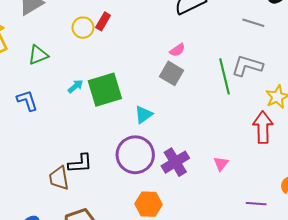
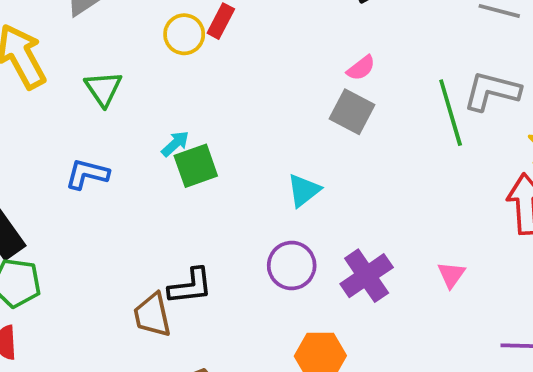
green triangle: (38, 55) -> (103, 89), turned -40
green square: (105, 90) -> (196, 166), moved, size x0.7
blue L-shape: (27, 101) -> (87, 174), turned -55
purple circle: (135, 155) -> (292, 265), size x0.7

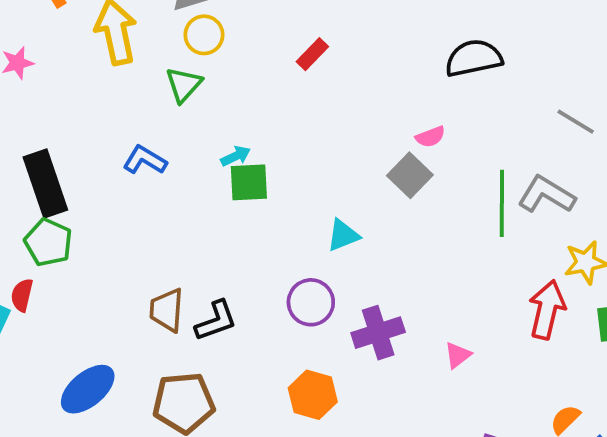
yellow circle: (184, 34) -> (204, 35), moved
black L-shape: (190, 286) -> (216, 321), moved, turned -30

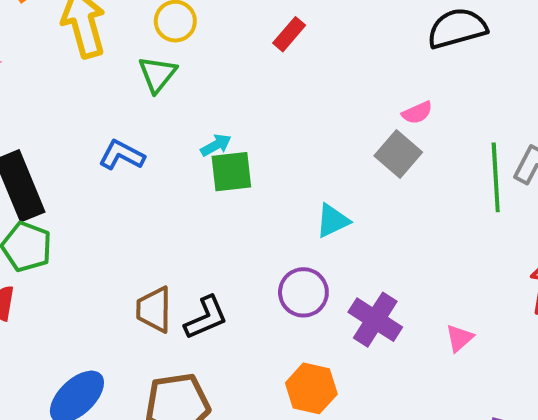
purple cross: (378, 333) -> (375, 320), turned -36

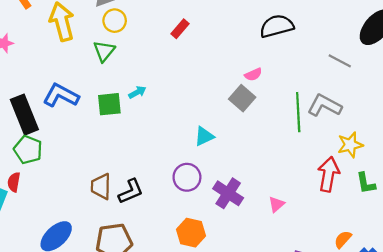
blue L-shape: (122, 155) -> (61, 95), moved, size x1.4
green square: (231, 172) -> (109, 104), moved

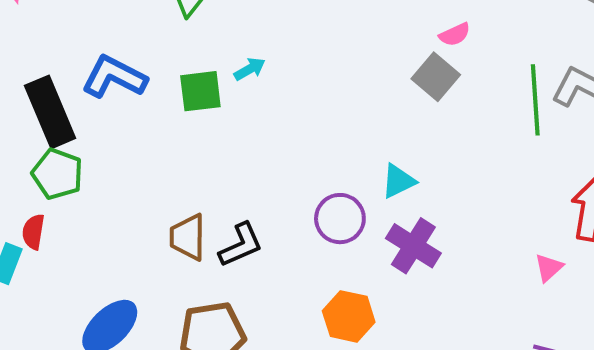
cyan triangle: (204, 136) -> (398, 181), moved
pink triangle: (276, 204) -> (549, 268), moved

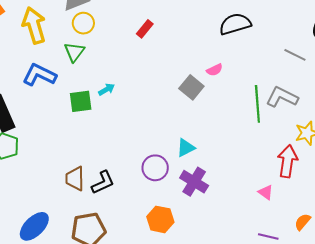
blue L-shape: (114, 77) -> (39, 75), moved
gray square: (436, 77) -> (191, 87), moved
pink triangle: (549, 268) -> (266, 192), turned -42

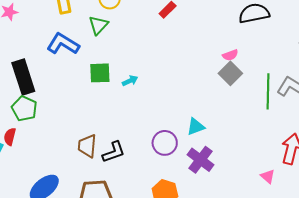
gray square: (191, 87) -> (230, 73), moved
cyan arrow: (107, 89) -> (130, 81), moved

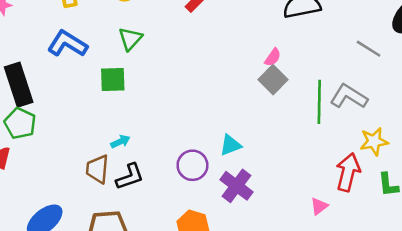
green triangle: (98, 25) -> (130, 39), moved
pink semicircle: (230, 55) -> (273, 57), turned -35
cyan arrow: (130, 81) -> (120, 142), moved
pink triangle: (268, 176) -> (319, 206), turned 42

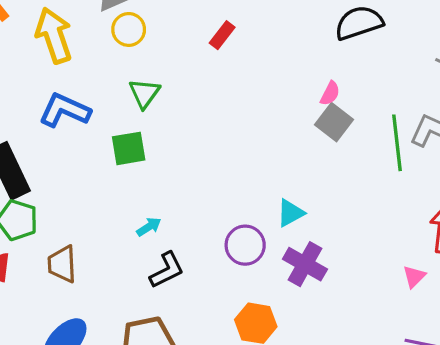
brown trapezoid: (97, 169) -> (62, 264), moved

